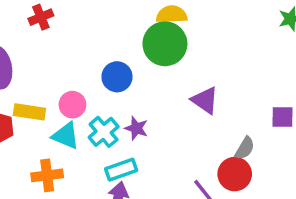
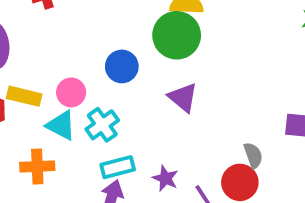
purple triangle: (205, 100) -> (183, 97), moved
purple star: (136, 128) -> (165, 178), moved
gray semicircle: (245, 148) -> (253, 155), turned -55

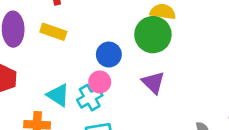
pink circle: (71, 92) -> (100, 82), moved
yellow rectangle: (24, 96) -> (53, 32), moved

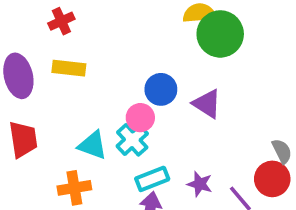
green circle: (153, 35) -> (220, 34), moved
blue circle: (109, 55) -> (161, 89), moved

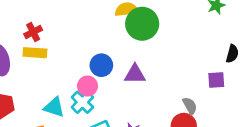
red cross: (61, 21) -> (33, 32), moved
purple triangle: (207, 104) -> (135, 74), turned -30

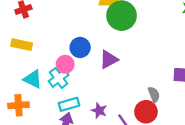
yellow rectangle: (35, 53) -> (22, 45), moved
purple triangle: (135, 74) -> (109, 59), turned -36

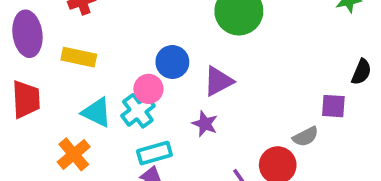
gray semicircle: (154, 95) -> (305, 137), moved, turned 84
orange cross: (19, 105) -> (74, 154), turned -36
purple star: (99, 111) -> (205, 124), moved

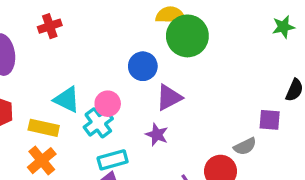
yellow rectangle: (79, 57) -> (44, 128), moved
blue circle: (172, 62) -> (143, 66), moved
cyan triangle: (97, 112) -> (67, 100), moved

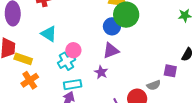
blue circle: (143, 66) -> (112, 26), moved
cyan triangle: (67, 100) -> (49, 34), moved
yellow rectangle: (44, 128) -> (23, 59), moved

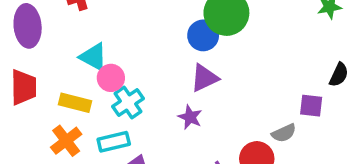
pink circle: (73, 50) -> (111, 78), moved
yellow rectangle: (23, 59) -> (75, 103), moved
cyan rectangle: (73, 85) -> (114, 142), moved

